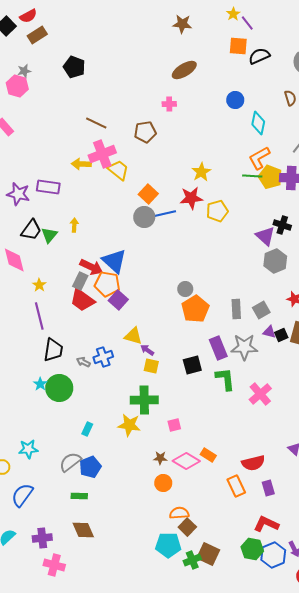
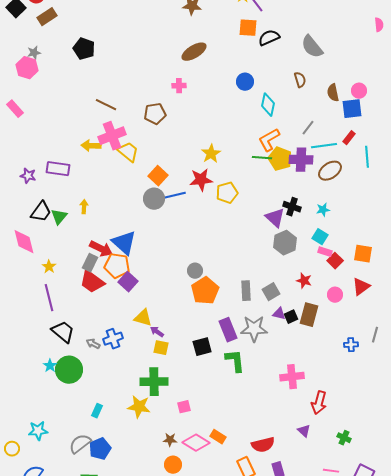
purple star: (18, 194) -> (28, 176), size x0.7
black trapezoid: (53, 350) -> (63, 332), turned -60
pink cross: (260, 394) -> (292, 377), moved, turned 35

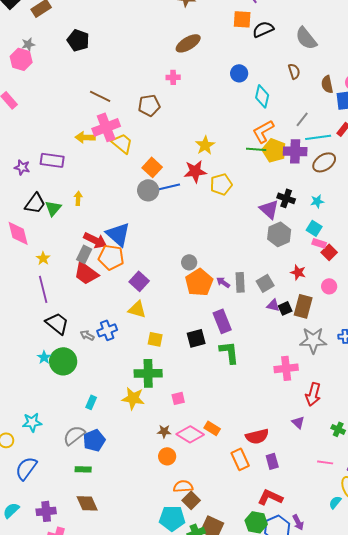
purple square: (128, 282) -> (139, 281), moved
gray star: (254, 329) -> (313, 340), moved
purple arrow: (157, 332) -> (223, 282), moved

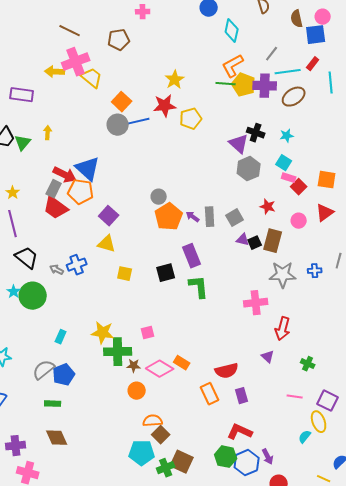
green cross: (148, 373) -> (118, 352), moved

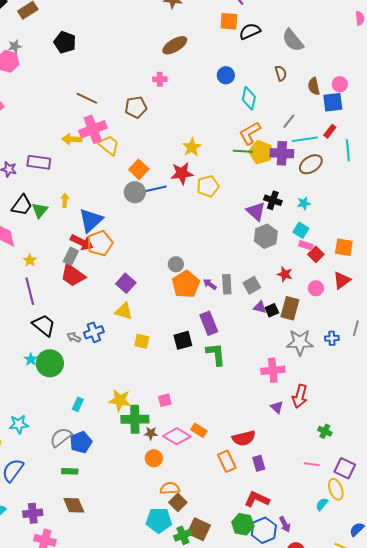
blue triangle: (88, 169) -> (91, 220), moved, turned 36
orange pentagon: (81, 192) -> (100, 243), moved, turned -30
purple triangle: (268, 357) -> (277, 407), moved

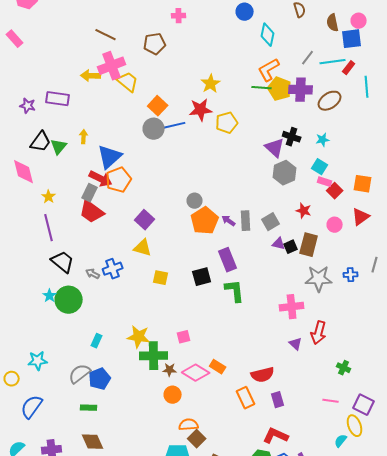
cyan line: (305, 139) -> (333, 62), moved

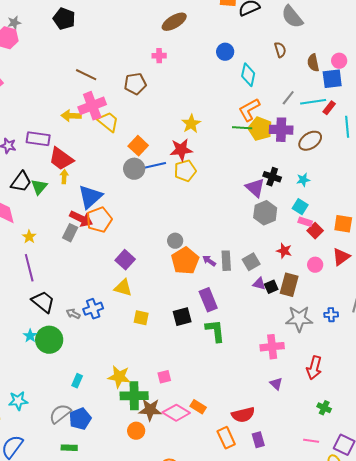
yellow pentagon: (227, 123) -> (185, 171), moved
red trapezoid: (92, 212) -> (61, 159), moved
red arrow: (319, 333) -> (314, 368), moved
brown star: (170, 370) -> (150, 410), size x1.6
orange circle: (173, 395) -> (136, 431), moved

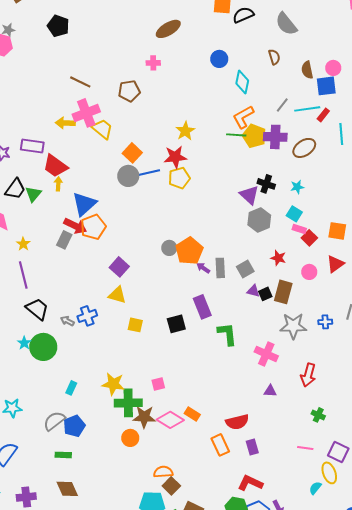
orange pentagon: (185, 261) -> (189, 251), moved
green L-shape: (215, 331) -> (227, 334), moved
pink cross: (272, 347) -> (266, 354), turned 30
purple triangle: (276, 384) -> (270, 391), turned -40

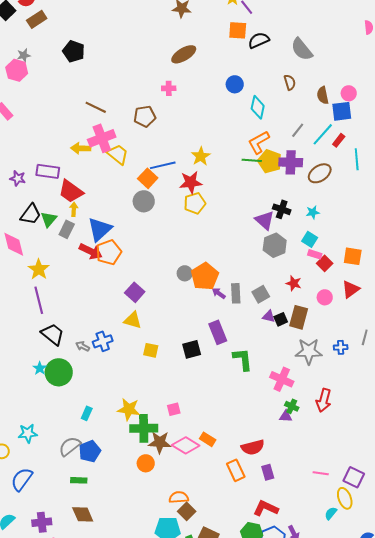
cyan line: (307, 109) -> (323, 134), turned -40
blue line: (147, 173) -> (163, 165), moved
gray rectangle: (64, 240) -> (67, 229), moved
yellow star: (23, 244) -> (39, 269), size x1.5
green cross: (318, 415) -> (292, 406), moved

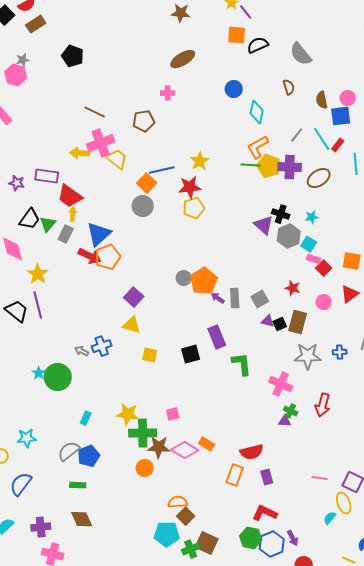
cyan line: (323, 134) -> (322, 139), turned -75
gray hexagon: (275, 245) -> (289, 236), moved
black trapezoid: (53, 334) -> (17, 311), moved
orange rectangle: (236, 470) -> (235, 475), turned 45

